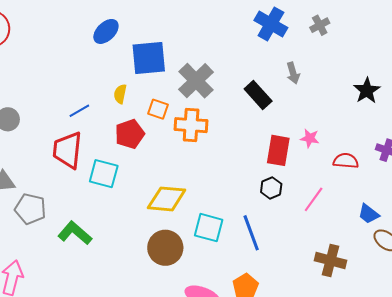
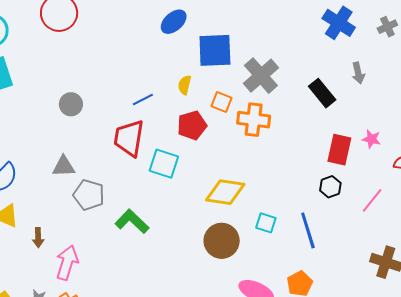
cyan square: (209, 228) -> (266, 223), size x0.7

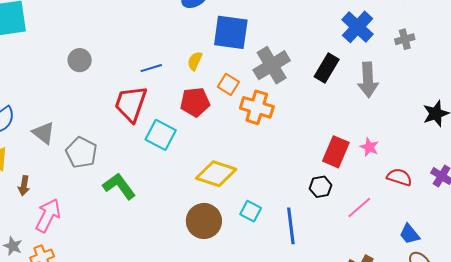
gray arrow: (358, 73) -> (368, 80), size x1.6
black rectangle: (322, 93) -> (327, 68), moved, turned 60
gray triangle: (64, 166) -> (44, 133), moved, turned 30

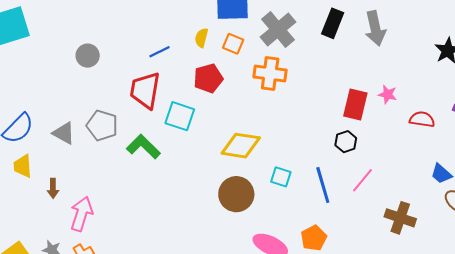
orange square: (228, 84) -> (233, 44), moved
gray pentagon: (81, 152) -> (102, 125), moved
green L-shape: (119, 186) -> (143, 147), moved
pink line: (359, 208) -> (363, 180), moved

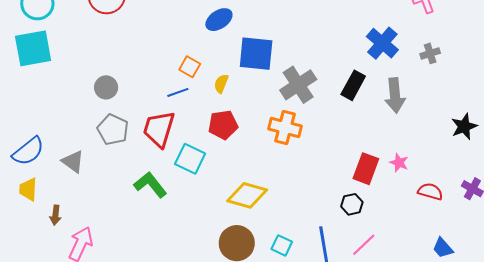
orange square: (233, 44) -> (190, 67), moved
gray pentagon: (102, 125) -> (113, 130), moved
cyan square: (281, 177) -> (282, 245), moved

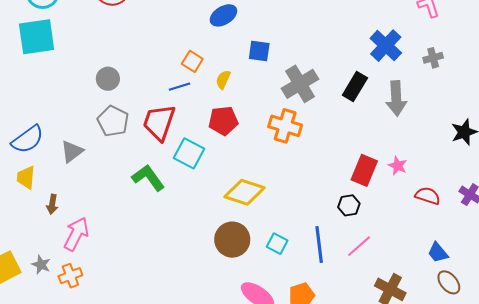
blue square: (256, 54) -> (259, 51), size x0.6
gray triangle: (73, 162) -> (72, 151), turned 45

